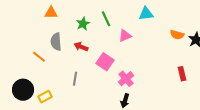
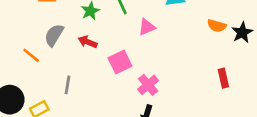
gray semicircle: (56, 42) -> (54, 35), turned 36
pink square: (105, 62) -> (120, 62), turned 30
gray line: (75, 79) -> (67, 85), moved

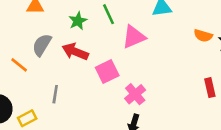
pink triangle: (147, 27) -> (134, 37), size x1.4
red arrow: (88, 42) -> (75, 52), size x1.4

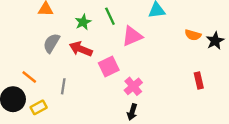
orange line: (19, 65) -> (29, 77), moved

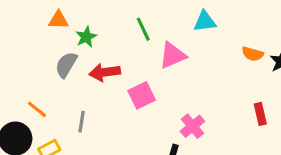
green star: (83, 22) -> (86, 37), moved
red arrow: (81, 49) -> (105, 72), turned -30
pink cross: (133, 86) -> (192, 126), moved

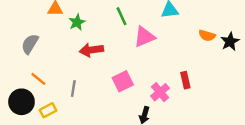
gray semicircle: (66, 65) -> (30, 44), moved
pink square: (142, 95) -> (123, 81), moved
red rectangle: (260, 114) -> (185, 80), moved

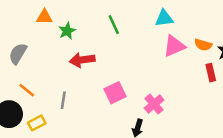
pink triangle: (144, 37) -> (174, 46), moved
red rectangle: (185, 80) -> (211, 73), moved

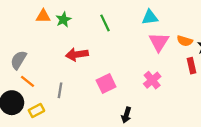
green star: (67, 31) -> (63, 20), moved
pink triangle: (174, 46) -> (159, 42), turned -35
gray semicircle: (18, 54) -> (18, 60), moved
pink cross: (154, 104) -> (152, 80), moved

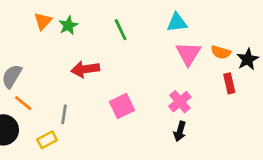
orange triangle: (43, 16) -> (43, 21), turned -48
yellow rectangle: (36, 111) -> (47, 140), moved
black arrow: (126, 115) -> (180, 131), moved

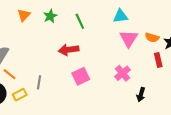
green star: (68, 25) -> (50, 16), moved
red arrow: (85, 69) -> (69, 50), moved
black arrow: (180, 131) -> (141, 95), moved
yellow rectangle: (47, 140) -> (20, 95), moved

